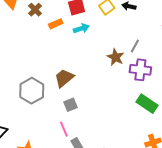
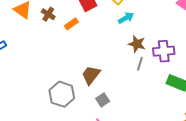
cyan arrow: (81, 28) -> (126, 18), moved
gray line: (135, 46) -> (140, 64), moved

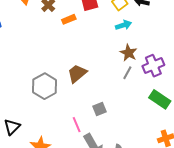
purple cross: (164, 51) -> (153, 66), turned -30
gray square: (103, 100) -> (99, 109), moved

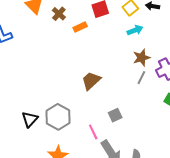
brown star: (129, 53) -> (142, 58), turned 30
gray hexagon: (45, 86) -> (58, 117), moved
black triangle: (12, 127) -> (30, 119), moved

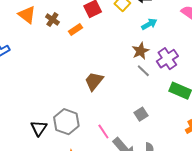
cyan arrow: (135, 30) -> (149, 24), moved
gray line: (141, 78) -> (143, 71), turned -64
gray square: (115, 115) -> (141, 114), moved

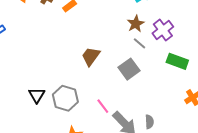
gray square: (141, 114) -> (129, 69), moved, size x1.5
black triangle: (39, 128) -> (37, 95), moved

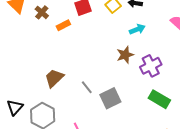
gray line: (139, 43) -> (87, 87), moved
brown trapezoid: (91, 56) -> (54, 78), moved

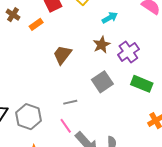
brown trapezoid: (54, 78) -> (62, 55), moved
gray line: (87, 87) -> (70, 102), moved, turned -56
gray square: (110, 98) -> (102, 82), moved

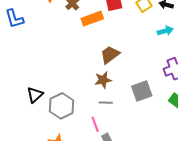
orange rectangle: (36, 24) -> (92, 19), size x1.5
brown star: (102, 45) -> (103, 80), moved

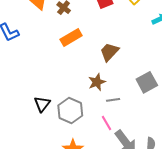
orange rectangle: (92, 19) -> (71, 38), moved
brown star: (103, 80) -> (97, 82), moved

